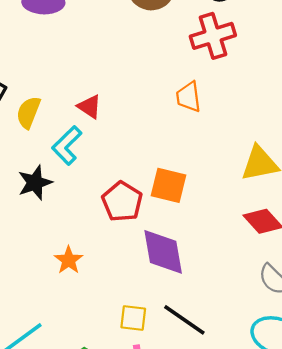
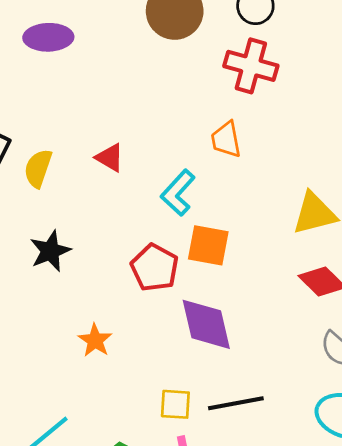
red cross: (213, 36) -> (251, 66), turned 36
cyan L-shape: (67, 145) -> (178, 193), moved
black line: (184, 320) -> (236, 403), turned -42

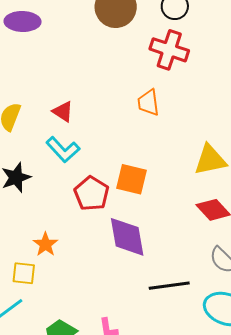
cyan L-shape: (178, 193) -> (63, 150), moved, turned -88
black line: (236, 403) -> (169, 286), moved
yellow square: (175, 404) -> (24, 273), moved

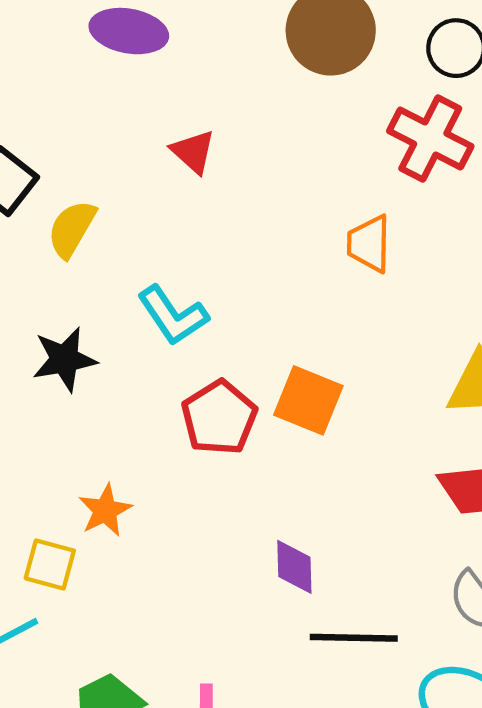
red triangle: (63, 112) -> (193, 152), moved
purple diamond: (127, 237) -> (294, 567), moved, size x0.6

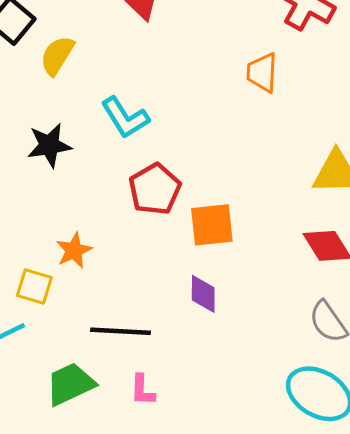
orange square: (308, 400) -> (212, 225), moved, turned -30
black line: (354, 638) -> (120, 331), moved

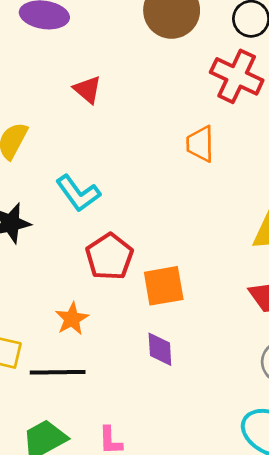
orange star: (74, 251) -> (72, 319), moved
black line: (120, 331) -> (58, 372), moved

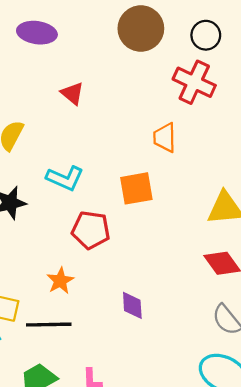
cyan L-shape: (78, 193) -> (65, 178), turned -30
red pentagon: (109, 257) -> (91, 230), turned -30
orange square: (164, 286) -> (136, 188), moved

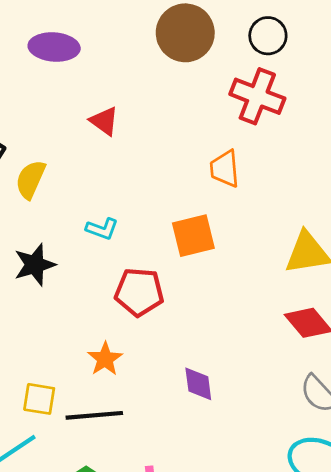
cyan L-shape: (65, 178) -> (102, 229), size x0.7

